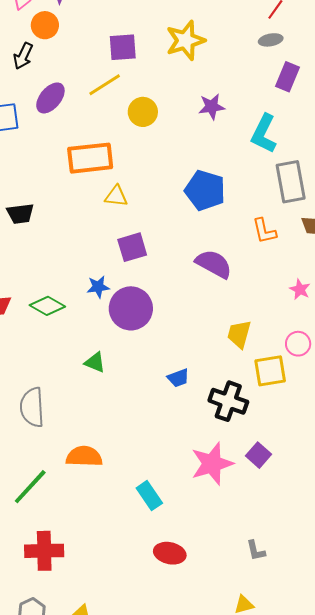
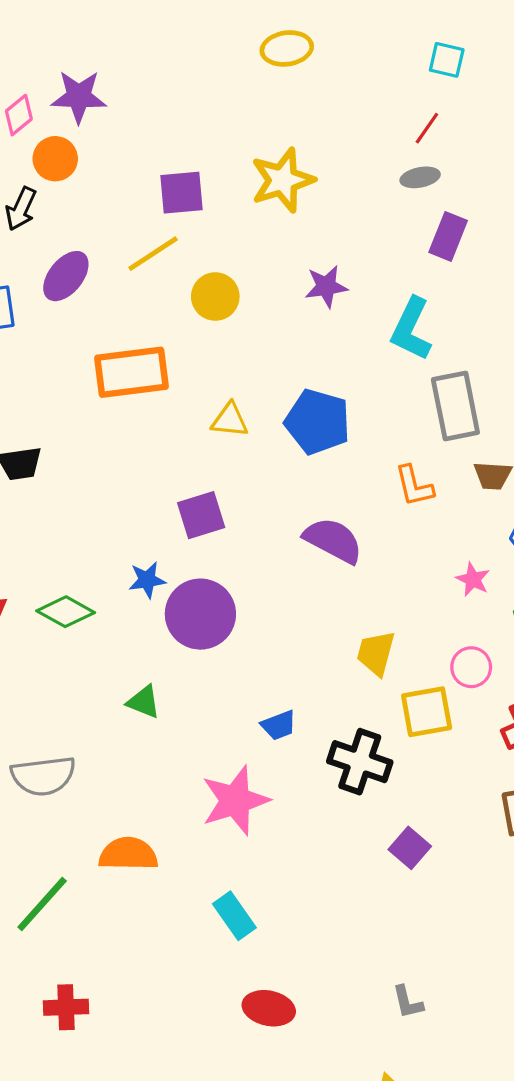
yellow triangle: (116, 196) -> (230, 420), moved
gray semicircle: (32, 407) -> (43, 776), turned -93
pink star: (212, 464) -> (235, 801), moved
red cross: (44, 551) -> (66, 1007), size x0.7

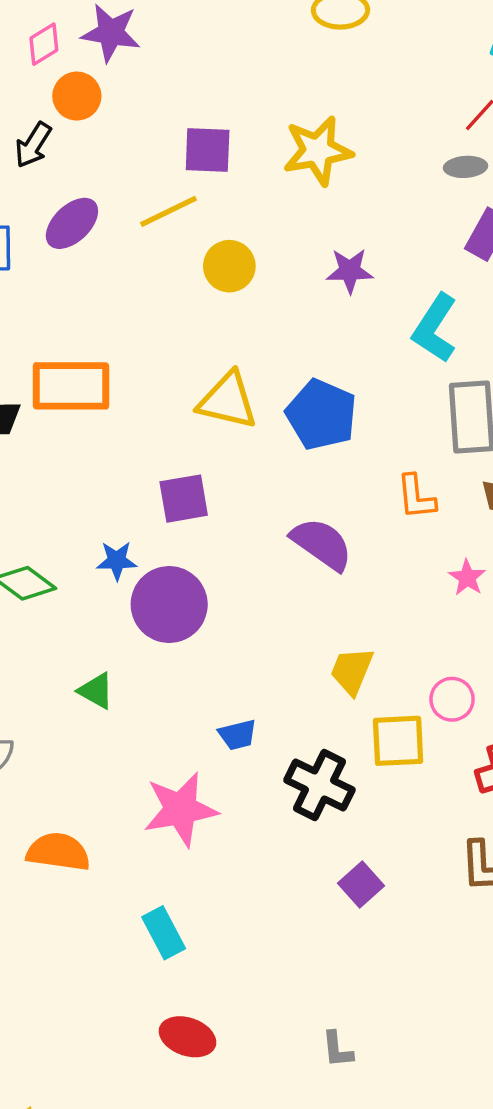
orange rectangle: (131, 372) -> (71, 386), moved
yellow triangle: (230, 420) -> (228, 401), size x1.5
pink star: (473, 579) -> (467, 578), moved

